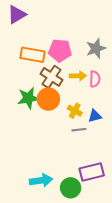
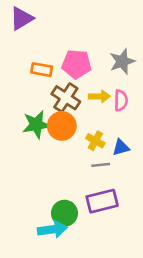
orange rectangle: (33, 55) -> (42, 70), size x0.7
purple rectangle: (92, 172) -> (102, 201), moved
green circle: (71, 188) -> (64, 213), moved

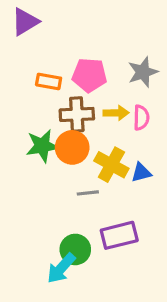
brown cross: (66, 98) -> (77, 114), turned -36
yellow cross: (95, 141) -> (111, 165), size x1.5
gray line: (101, 165) -> (88, 193), moved
cyan arrow: (52, 229) -> (61, 268), turned 140

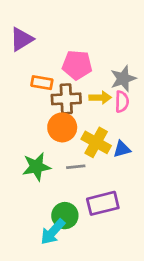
purple triangle: (25, 22) -> (21, 39), moved
gray star: (143, 72) -> (123, 79), moved
orange rectangle: (49, 81) -> (42, 83), moved
green star: (42, 146) -> (36, 167), moved

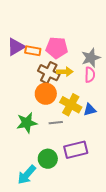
purple triangle: (21, 39) -> (16, 47), moved
orange rectangle: (42, 83) -> (33, 51), moved
yellow arrow: (100, 98) -> (65, 72), moved
brown cross: (66, 99) -> (49, 73), turned 30
cyan arrow: (53, 232) -> (27, 175), moved

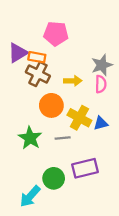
pink pentagon: (57, 48) -> (56, 34), moved
brown cross: (49, 73) -> (38, 74), moved
green star: (27, 123) -> (30, 138), turned -30

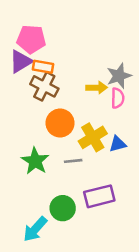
pink pentagon: (56, 34) -> (31, 39), moved
yellow arrow: (73, 81) -> (97, 88), moved
yellow cross: (79, 118) -> (93, 137), turned 30

